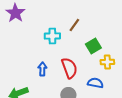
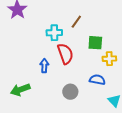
green square: (93, 46) -> (95, 43), turned 35
red semicircle: (69, 68) -> (65, 54), moved

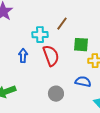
blue arrow: (44, 66) -> (23, 56), moved

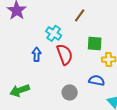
brown line: (62, 24) -> (80, 15), moved
cyan cross: (40, 35) -> (54, 33), turned 35

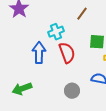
cyan cross: (54, 33) -> (56, 32), turned 35
blue arrow: (37, 54) -> (39, 53), size x1.5

